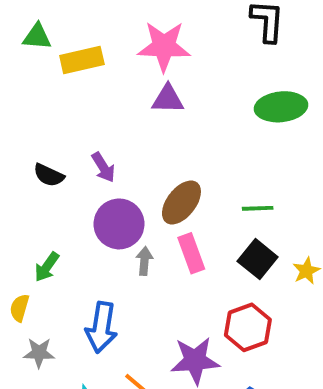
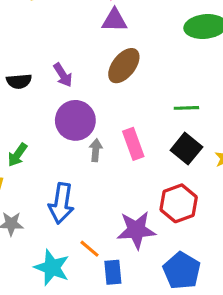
black semicircle: (49, 175) -> (19, 81), turned -30
brown ellipse: (181, 202) -> (124, 66), moved

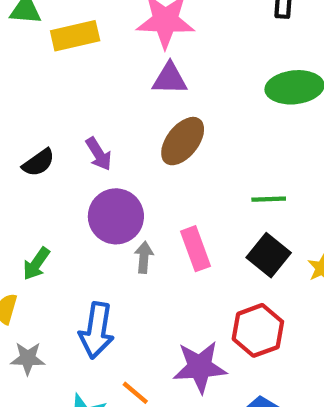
black semicircle: (19, 81) -> (38, 163), turned -30

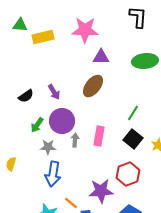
purple triangle: (170, 79) -> (101, 57), moved
green line: (269, 199) -> (133, 113), turned -56
pink rectangle: (196, 249) -> (99, 136), turned 30
green arrow: (36, 264) -> (37, 125), moved
gray star: (28, 358) -> (48, 147), moved

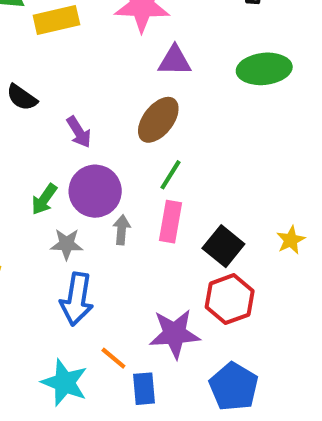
black semicircle: (26, 96) -> (22, 97), moved, turned 70
green line: (133, 113) -> (170, 175), moved
black square: (133, 139) -> (223, 246), moved

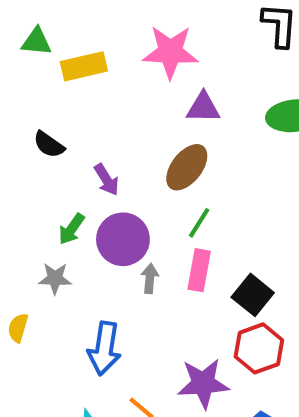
green arrow: (44, 199) -> (71, 229), moved
gray star: (67, 244) -> (55, 278), moved

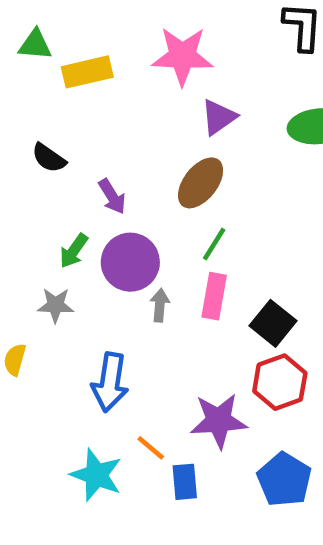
purple triangle: (203, 108) -> (219, 117), turned -36

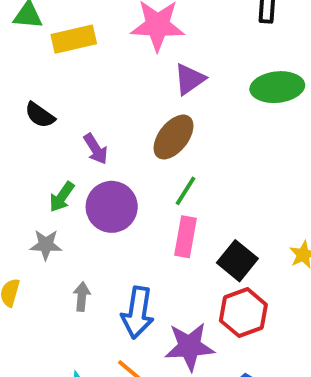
gray arrow: (160, 305) -> (82, 297), moved
blue arrow: (110, 382) -> (138, 313), moved

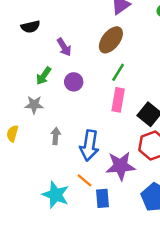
black semicircle: (40, 115) -> (30, 27), turned -48
purple circle: (112, 207) -> (74, 82), size x0.6

